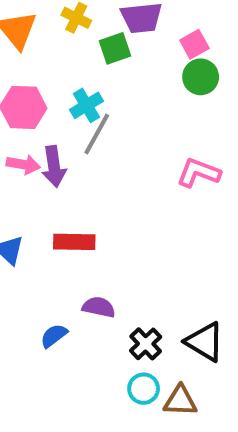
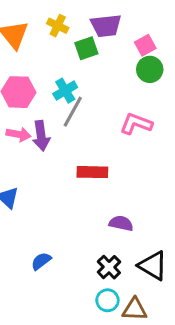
pink L-shape: (199, 173) -> (136, 124), moved
red rectangle: (74, 242) -> (92, 172), moved
purple semicircle: (99, 307) -> (121, 223), moved

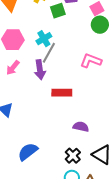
pink arrow: (18, 134) -> (13, 68), turned 119
purple arrow: (41, 136) -> (40, 70), moved
blue semicircle: (41, 261) -> (28, 152), size x1.5

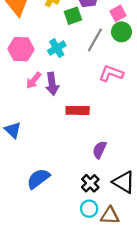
gray line: (49, 53) -> (95, 40), moved
pink arrow: (13, 68) -> (34, 80), moved
purple semicircle: (81, 127) -> (100, 150), turned -77

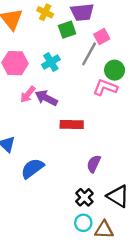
pink square: (118, 13) -> (102, 37), moved
green circle: (121, 32) -> (115, 70), moved
purple arrow: (52, 84) -> (46, 98), turned 125
blue semicircle: (38, 179) -> (32, 168), moved

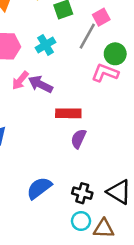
purple semicircle: (94, 164) -> (78, 139), moved
blue semicircle: (32, 168) -> (39, 188), moved
black cross: (84, 197) -> (82, 193), turned -30

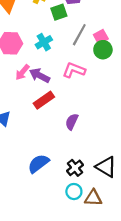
pink square: (101, 17) -> (101, 37), moved
pink L-shape: (105, 73) -> (74, 70), moved
red rectangle: (68, 113) -> (44, 100), moved, turned -36
black cross: (82, 193) -> (75, 168), turned 35

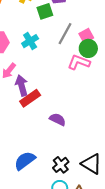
pink L-shape: (74, 70) -> (79, 62), moved
purple arrow: (40, 75) -> (22, 85), moved, turned 48
purple semicircle: (72, 122) -> (58, 119), turned 91

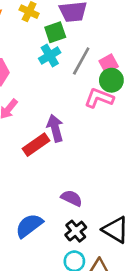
cyan cross: (30, 41) -> (50, 56), moved
purple arrow: (22, 85) -> (55, 128), moved
purple semicircle: (58, 119) -> (72, 198), moved

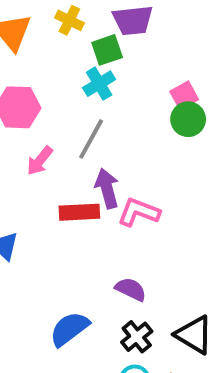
gray line: (81, 61) -> (91, 139), moved
pink L-shape: (99, 98) -> (139, 212), moved
red rectangle: (36, 145) -> (79, 212), turned 32

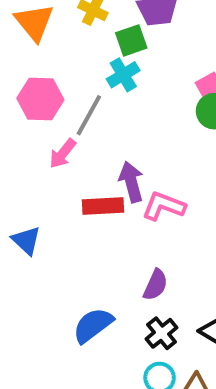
gray line: (91, 139) -> (89, 115), moved
purple semicircle: (131, 289) -> (155, 285), turned 88

